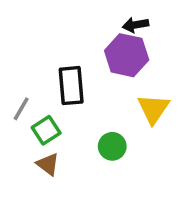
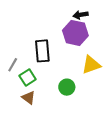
yellow triangle: (153, 109) -> (91, 65), turned 36

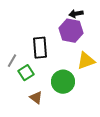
green circle: (67, 87) -> (63, 82), size x1.5
brown triangle: (29, 98) -> (36, 98), moved

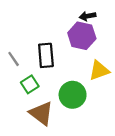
gray line: (12, 61) -> (14, 59), moved, turned -64
brown triangle: (36, 98) -> (41, 113), size x1.6

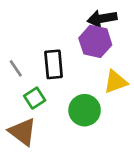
black arrow: (88, 16) -> (102, 18), size x1.5
brown triangle: (41, 113) -> (22, 132), moved

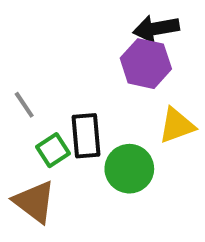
black rectangle: (54, 64) -> (86, 136), moved

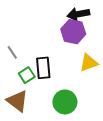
green circle: (129, 169) -> (65, 102), moved

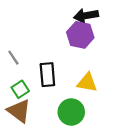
yellow triangle: (89, 63) -> (87, 83), moved, turned 30
green square: (27, 75) -> (20, 89), moved

